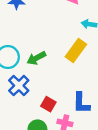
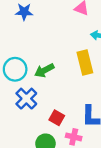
yellow rectangle: (76, 50) -> (85, 62), turned -50

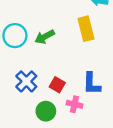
blue cross: (26, 99) -> (26, 81), moved

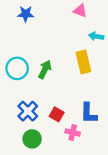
green arrow: (45, 37) -> (45, 69), turned 144
green circle: (46, 111) -> (32, 139), moved

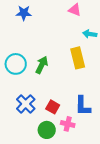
green circle: (32, 139) -> (47, 130), moved

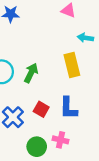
blue L-shape: (83, 106) -> (68, 108), moved
red square: (53, 107) -> (41, 109), moved

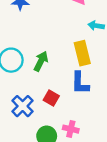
blue L-shape: (68, 108) -> (80, 83), moved

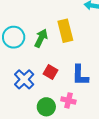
yellow rectangle: (82, 53) -> (65, 31), moved
blue L-shape: (80, 83) -> (80, 75), moved

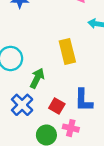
green arrow: (41, 38) -> (37, 78), moved
red square: (51, 72) -> (57, 106), moved

